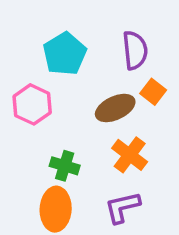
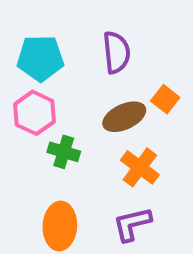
purple semicircle: (135, 50) -> (116, 52), moved
cyan pentagon: (65, 54) -> (40, 58), moved, turned 30
green cross: (65, 166) -> (64, 152), moved

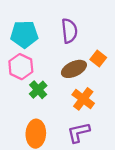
green cross: (64, 152) -> (38, 90), turned 30

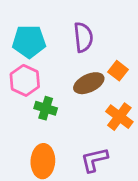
green cross: (38, 90) -> (46, 108), turned -30
orange cross: (83, 99) -> (119, 117), moved

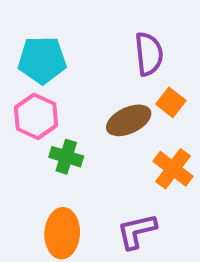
purple semicircle: (83, 37) -> (149, 54), moved

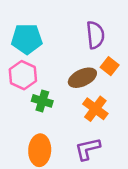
orange cross: (173, 169) -> (95, 109), moved

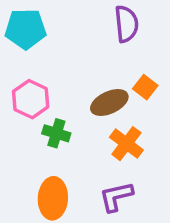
purple semicircle: (95, 35) -> (126, 24), moved
cyan pentagon: (27, 39) -> (26, 29), moved

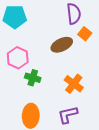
orange square: (145, 87) -> (85, 34), moved
brown ellipse: (109, 103) -> (62, 45), moved

